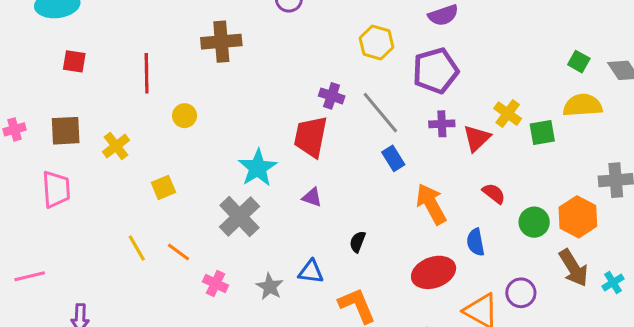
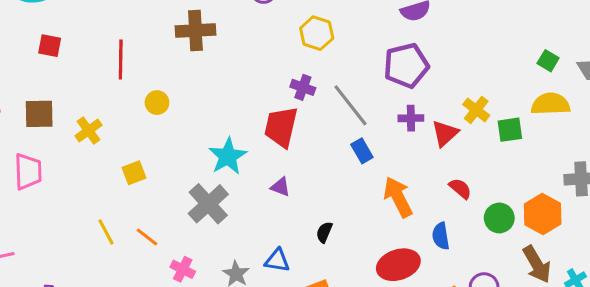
yellow hexagon: (376, 43) -> (317, 33), moved

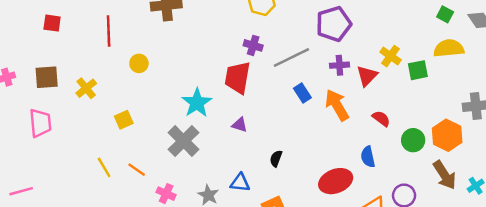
gray line: (351, 105) -> (291, 58), turned -75
orange arrow: (398, 197) -> (337, 105), moved

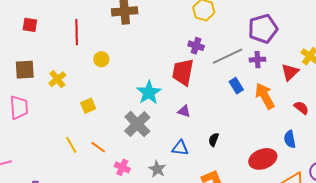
purple cross: (339, 65) -> (257, 60), moved
blue triangle: (240, 183) -> (180, 148), moved

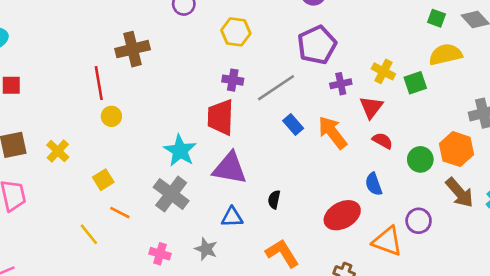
red line: (77, 32) -> (99, 83), moved
purple cross: (257, 60) -> (341, 84), moved
red triangle: (290, 72) -> (371, 107), moved
purple triangle: (184, 111) -> (230, 168), size x2.0
orange line: (98, 147) -> (120, 213), moved

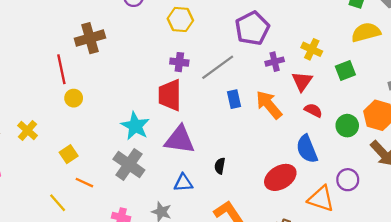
green square: (415, 83) -> (345, 71), moved
blue rectangle: (293, 124) -> (234, 99), turned 30
blue semicircle: (374, 184) -> (307, 149), size x1.4

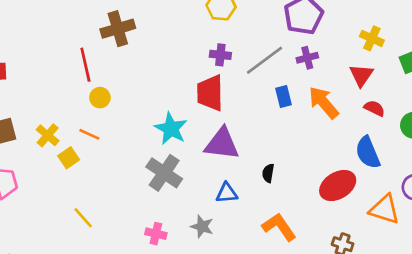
purple cross: (275, 62) -> (307, 58), moved
yellow square: (69, 154) -> (69, 158), moved
orange line: (84, 183) -> (89, 134), moved

